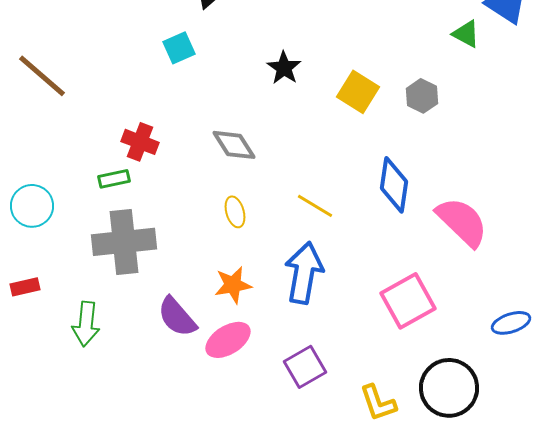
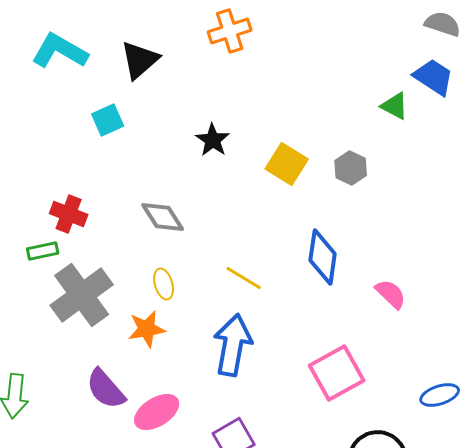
pink semicircle: (462, 222) -> (391, 294), size x0.6
gray cross: (124, 242) -> (82, 295), moved, turned -30
orange star: (233, 285) -> (147, 329), moved

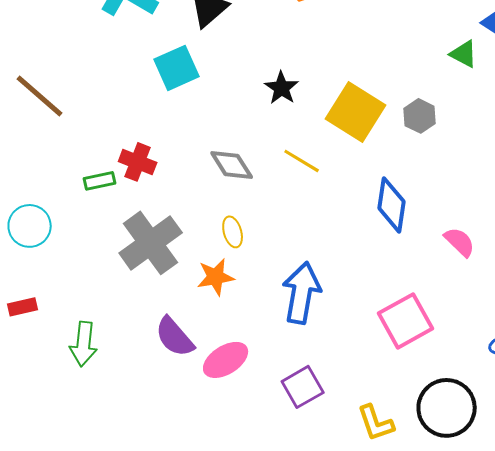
cyan square: (108, 120) -> (177, 68), size x1.4
yellow square: (287, 164) -> (356, 112), size x1.4
green rectangle: (43, 251) -> (100, 181), moved
yellow line: (244, 278) -> (302, 161), moved

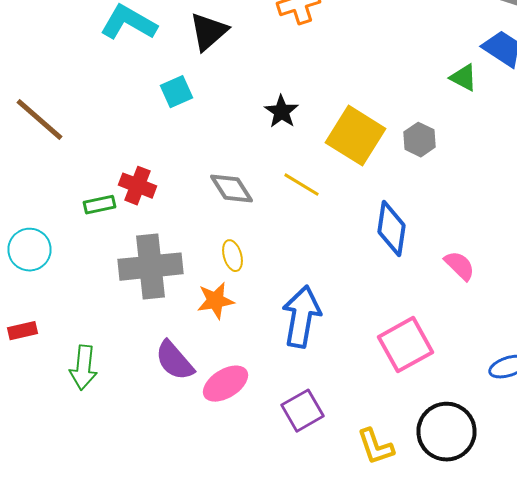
cyan square: (177, 68) -> (176, 92), size x0.7
gray cross: (151, 243) -> (150, 267), turned 30

